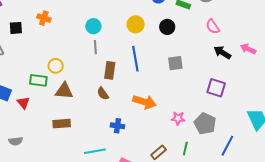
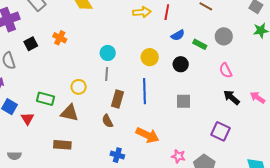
black square: (16, 28) -> (31, 44), turned -32
yellow circle: (56, 66) -> (79, 87), moved

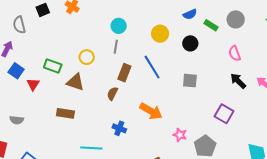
blue line: (145, 91) -> (152, 67), turned -35
brown semicircle: (107, 121) -> (112, 94), turned 48

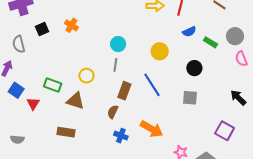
black circle: (190, 43) -> (194, 68), moved
pink semicircle: (235, 53) -> (241, 59), moved
blue cross: (119, 128) -> (121, 136), moved

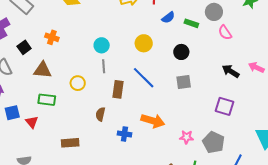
blue square: (16, 90) -> (12, 113), turned -35
brown triangle: (75, 101) -> (42, 70), moved
brown semicircle: (113, 112) -> (100, 114), moved

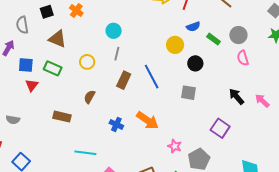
yellow circle: (144, 43) -> (175, 45), moved
cyan circle: (102, 45) -> (114, 31), moved
blue square: (12, 113) -> (26, 65), moved
brown semicircle: (100, 114) -> (90, 97), moved

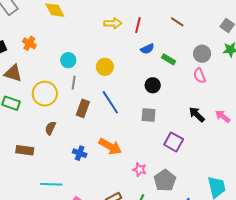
gray circle: (238, 35) -> (202, 54), moved
yellow circle: (175, 45) -> (105, 67), moved
yellow circle: (87, 62) -> (45, 94), size x1.6
purple square: (220, 128) -> (174, 142), moved

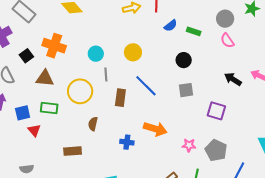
orange cross: (29, 43) -> (54, 46), size x1.6

